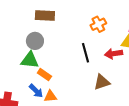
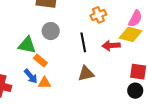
gray circle: (35, 41) -> (51, 31), moved
brown triangle: (102, 82) -> (86, 74), moved

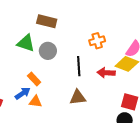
green triangle: (27, 45) -> (26, 43), moved
blue arrow: (31, 76) -> (23, 93), turned -91

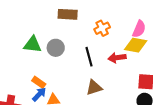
brown rectangle: (47, 21) -> (68, 14), moved
orange rectangle: (34, 79) -> (39, 82), moved

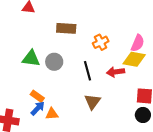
brown triangle: (94, 88) -> (92, 102), turned -36

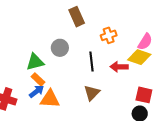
brown rectangle: (66, 28) -> (77, 17), turned 54
green triangle: (31, 58) -> (35, 62), moved, turned -30
orange triangle: (52, 114) -> (50, 99), size x1.5

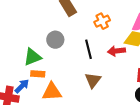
orange rectangle: (38, 79) -> (38, 74), turned -32
blue arrow: (37, 91) -> (22, 86), moved

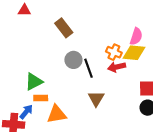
orange cross: (102, 21) -> (114, 52), moved, turned -35
gray circle: (55, 40) -> (73, 60), moved

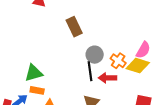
gray circle: (73, 60) -> (95, 55), moved
red arrow: (117, 67) -> (107, 78), moved

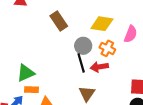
yellow diamond: (138, 66) -> (102, 24), moved

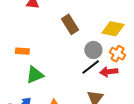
black line: (81, 63) -> (91, 67), turned 66
orange rectangle: (32, 90) -> (22, 51), moved

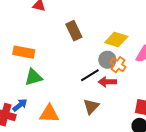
gray circle: (93, 50) -> (107, 60), moved
orange rectangle: (22, 51) -> (24, 52), size x1.5

